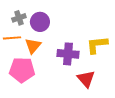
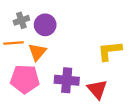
purple cross: (68, 54) -> (67, 80), moved

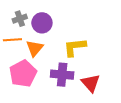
yellow L-shape: (110, 51) -> (75, 47), moved
pink pentagon: (25, 79) -> (23, 74), turned -30

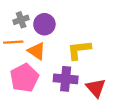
orange triangle: (35, 48) -> (37, 51), turned -36

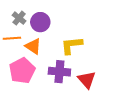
gray cross: (21, 20) -> (19, 18), turned -32

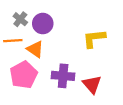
yellow L-shape: (72, 45) -> (94, 38), moved

